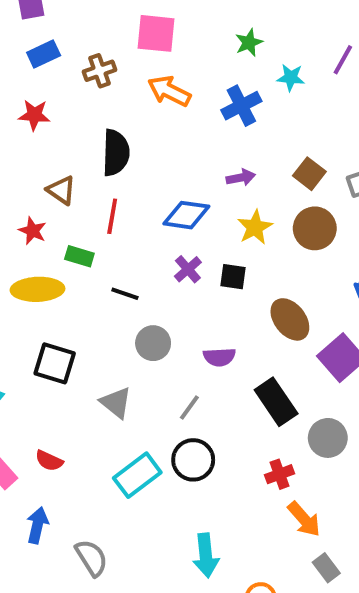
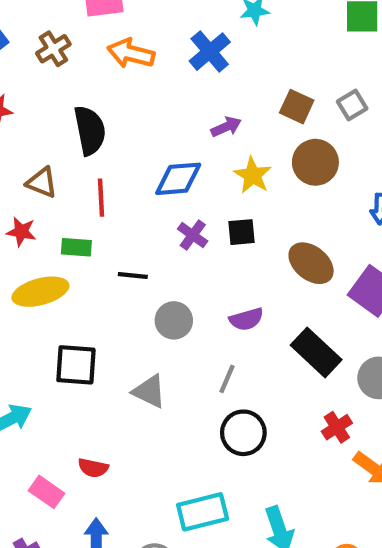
cyan rectangle: (137, 475) -> (203, 512), moved, turned 36

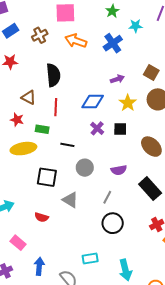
black square: (76, 365) -> (47, 177), moved
red semicircle: (93, 468) -> (42, 217), moved
cyan rectangle: (203, 512) -> (90, 259), size x0.7

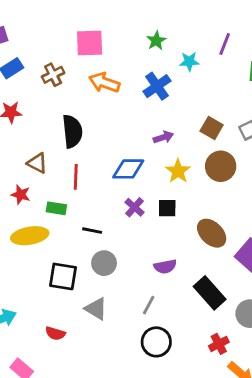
gray circle: (85, 168) -> (104, 263), moved

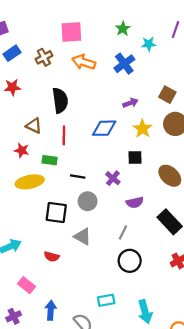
purple cross: (134, 207) -> (113, 178), moved

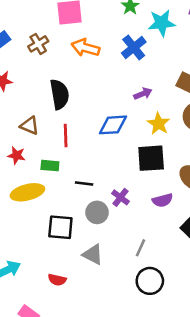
cyan star: (149, 44) -> (162, 23), size x1.5
black square: (135, 158) -> (151, 158), size x1.6
purple cross: (113, 178) -> (120, 197), moved
purple semicircle: (135, 202) -> (162, 200), moved

